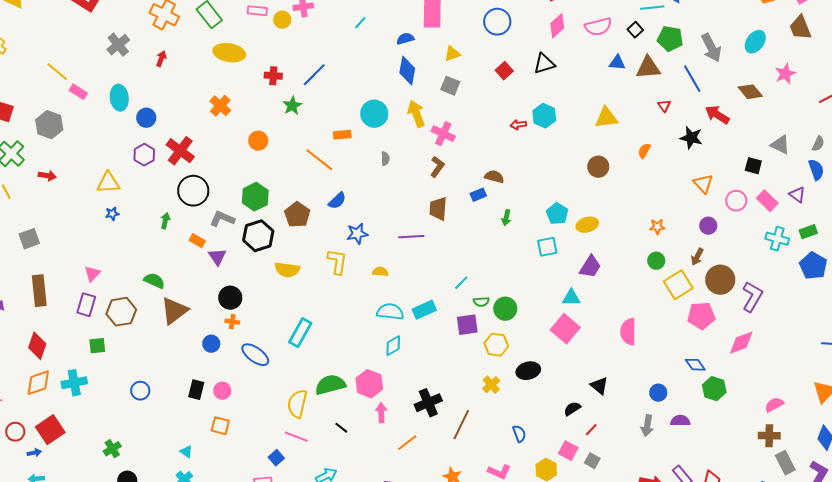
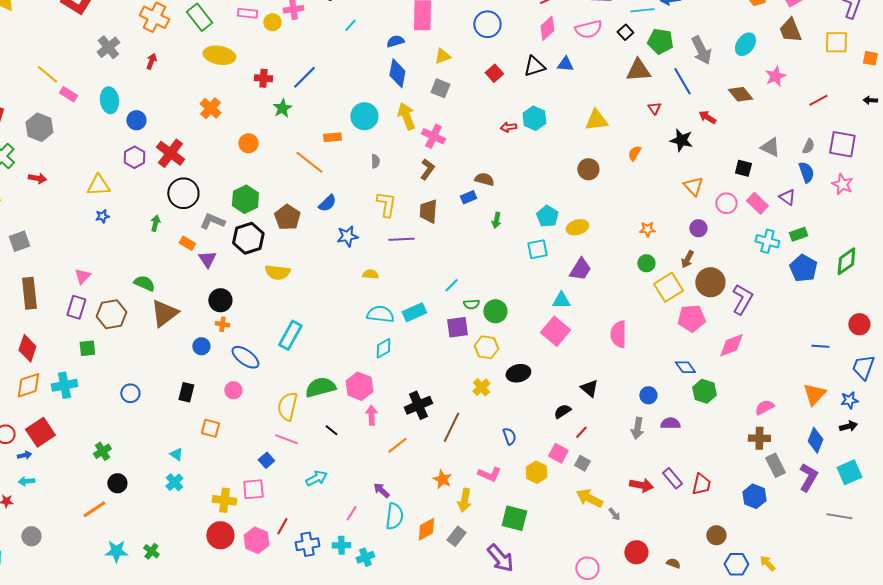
blue triangle: (617, 63) -> (565, 64), moved
red arrow: (717, 115) -> (707, 117), size x0.7
yellow L-shape: (337, 262) -> (386, 204), moved
pink circle: (222, 391) -> (233, 390), moved

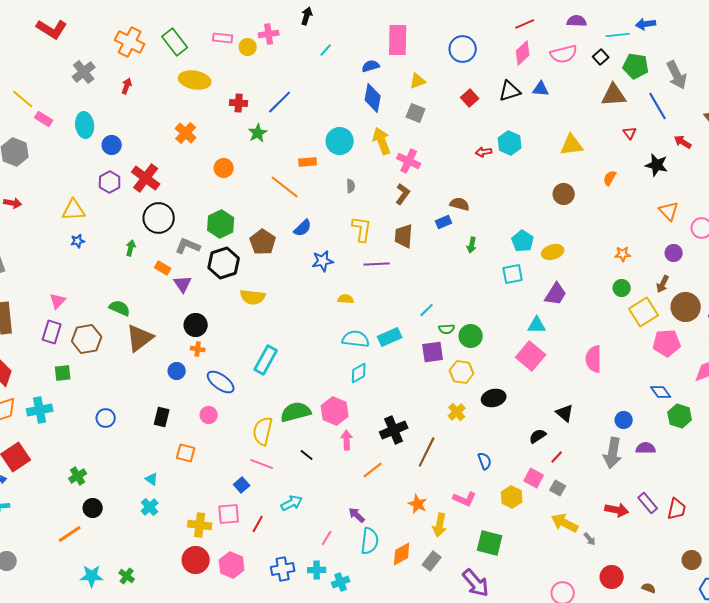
gray arrow: (637, 428) -> (613, 453), size x1.4
red line: (282, 526) -> (258, 524), moved

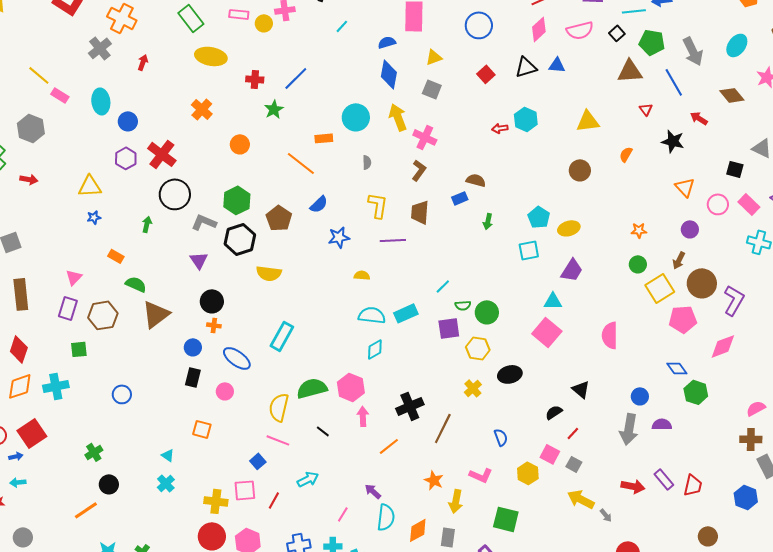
orange cross: (130, 42) -> (122, 18), moved
orange rectangle: (163, 268) -> (116, 256), moved
black rectangle: (162, 417) -> (193, 377), moved
gray rectangle: (432, 561) -> (448, 537), turned -30

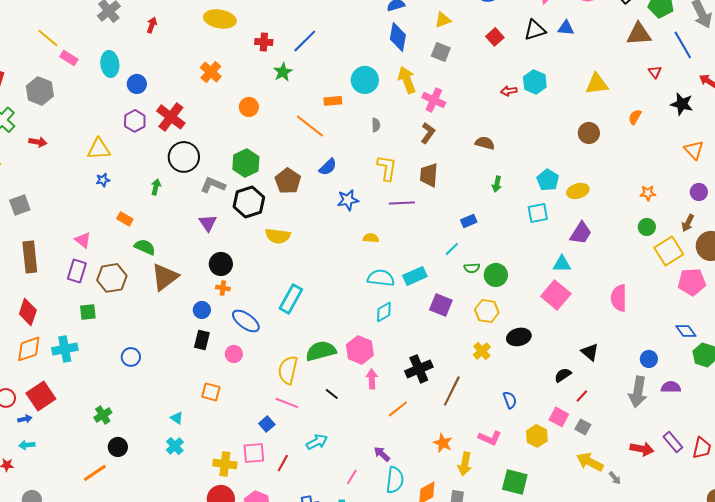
blue rectangle: (460, 198) -> (469, 221), moved
pink triangle: (74, 277) -> (83, 240), turned -36
purple square: (449, 328) -> (441, 305), moved, turned 30

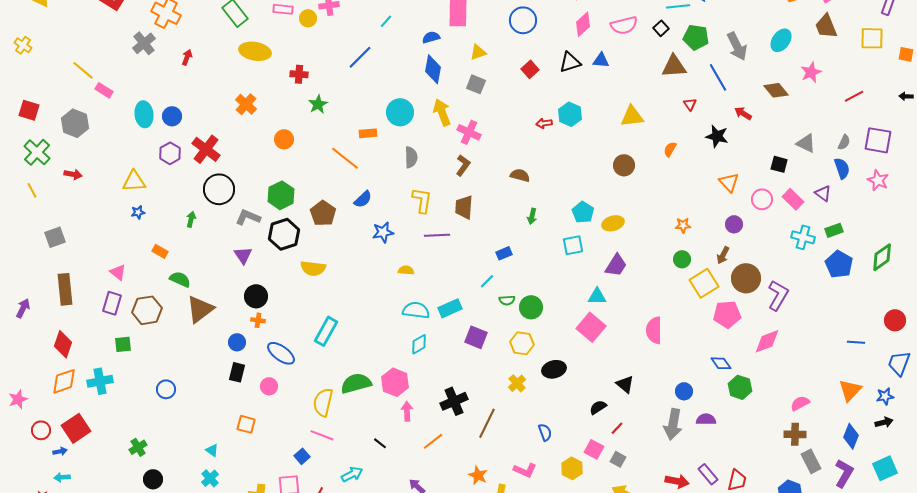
blue line: (305, 41) -> (360, 57), moved
cyan ellipse: (110, 64) -> (144, 114), moved
gray semicircle: (376, 125) -> (411, 157), size x1.5
black line: (332, 394) -> (380, 443), moved

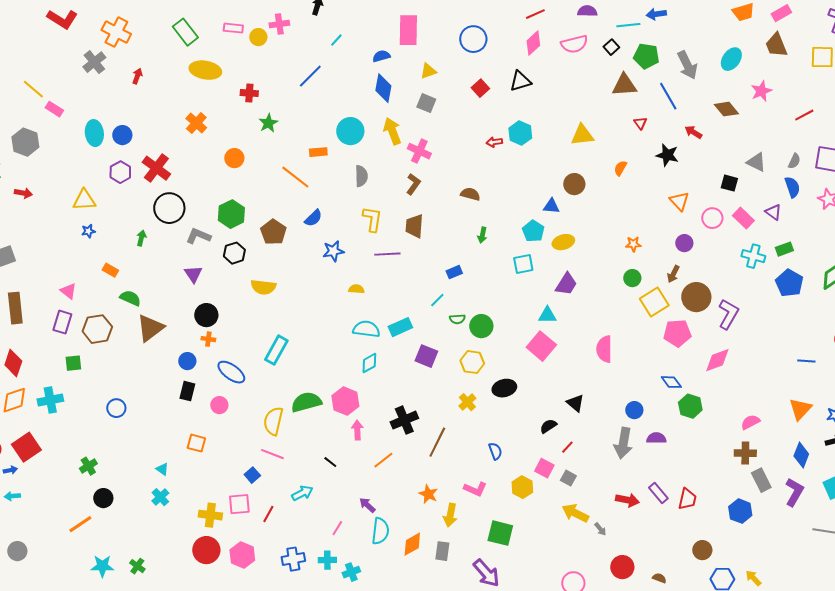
blue triangle: (601, 60) -> (551, 206), moved
black hexagon: (284, 234) -> (234, 253), size x0.7

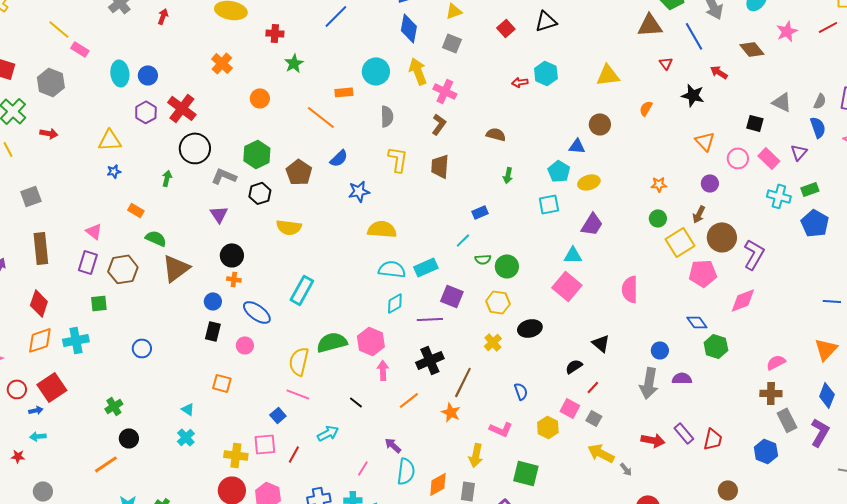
red line: (804, 115) -> (828, 27), moved
purple triangle: (773, 212) -> (799, 152), turned 36
purple line: (387, 254) -> (430, 319), moved
yellow semicircle: (356, 289) -> (382, 229), size x1.8
orange star: (428, 494) -> (451, 412), moved

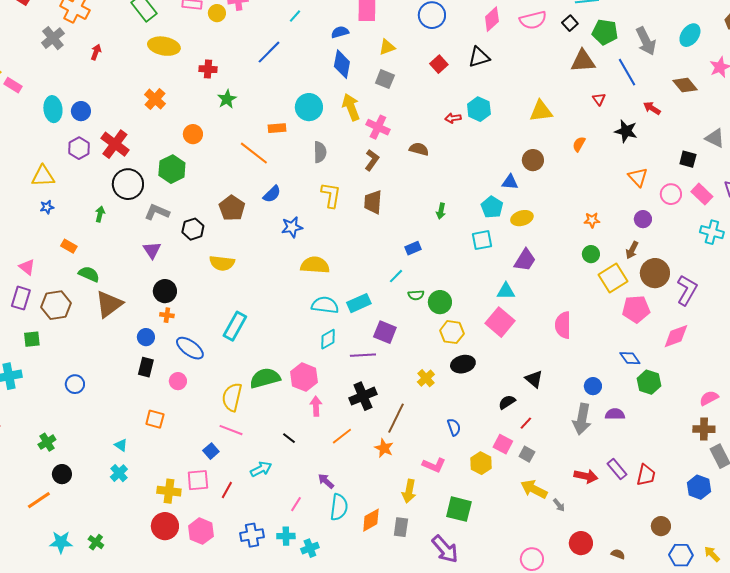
brown semicircle: (496, 134) -> (419, 149), moved
green hexagon: (257, 154) -> (172, 169), moved
yellow hexagon: (498, 302) -> (452, 332), moved

